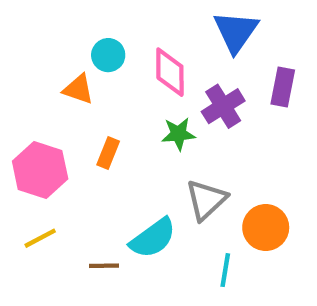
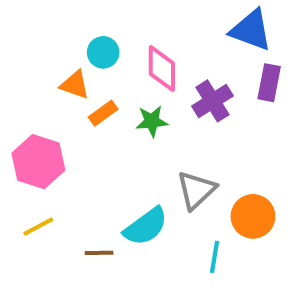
blue triangle: (236, 32) -> (251, 30), moved, turned -45
green star: (178, 134) -> (152, 121), moved
orange rectangle: (108, 153) -> (103, 113), moved, turned 32

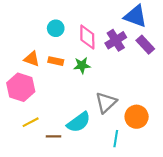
purple rectangle: (269, 83) -> (145, 45), turned -54
orange triangle: (75, 85) -> (32, 59), moved
purple cross: (212, 101) -> (116, 40), moved
orange rectangle: (103, 113) -> (56, 61), turned 48
yellow line: (38, 226) -> (31, 122), moved

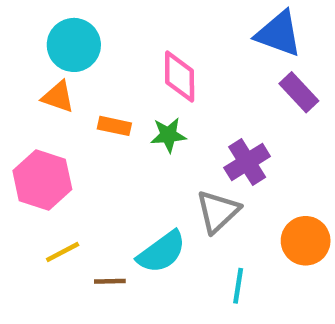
cyan circle: (56, 28) -> (74, 45), moved, size x1.5
purple cross: (116, 40) -> (247, 162), moved
orange triangle: (32, 59) -> (58, 97), moved
orange circle: (137, 117) -> (306, 241), moved

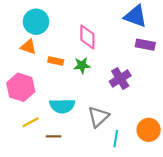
purple rectangle: (299, 92) -> (145, 45), turned -36
gray triangle: (218, 212) -> (98, 117), moved
orange circle: (306, 241) -> (149, 130), moved
cyan semicircle: (162, 252) -> (62, 106), moved, turned 35

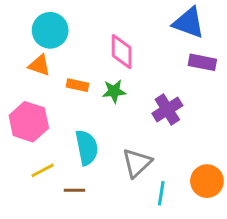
cyan semicircle: (62, 106) -> (87, 148), turned -100

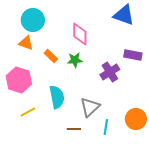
purple rectangle: (202, 62) -> (133, 55), moved
orange rectangle: (78, 85) -> (51, 56), turned 32
brown line: (74, 190) -> (74, 129), moved

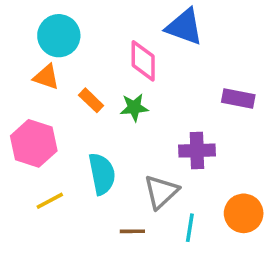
blue triangle: (124, 15) -> (184, 27), moved
purple cross: (110, 72) -> (197, 151), moved, turned 30

